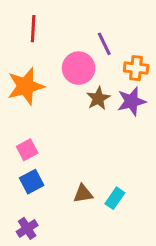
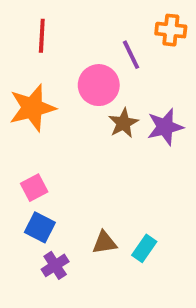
orange cross: (136, 68) -> (171, 30), moved
blue square: (32, 182) -> (40, 227), turned -35
purple cross: (27, 228) -> (55, 265), moved

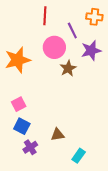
red line: (42, 36) -> (45, 16), moved
purple star: (165, 127) -> (91, 50), moved
cyan rectangle: (144, 248) -> (79, 156), moved

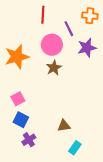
brown star: (68, 68) -> (54, 68), moved
brown triangle: (58, 135) -> (64, 126), moved

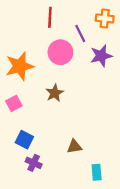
brown star: (54, 68) -> (55, 93), moved
pink square: (18, 99) -> (14, 103), moved
purple cross: (29, 140) -> (34, 163), turned -32
cyan rectangle: (75, 148) -> (97, 172), moved, turned -40

